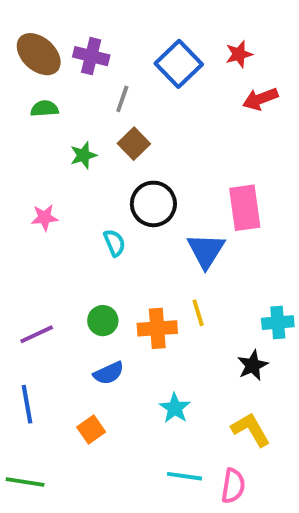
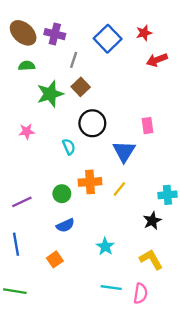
green star: (83, 155) -> (50, 94), size x1.6
pink rectangle: (245, 208) -> (148, 126), size x0.6
yellow line: (198, 313) -> (119, 189), turned 56
orange cross: (157, 328) -> (90, 182), moved

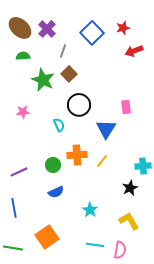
purple cross: (55, 34) -> (47, 29), turned 30
green star: (50, 94) -> (43, 80), turned -30
orange square: (55, 259) -> (47, 237), moved, size x1.6

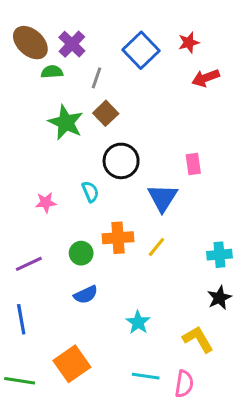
green semicircle: (23, 56) -> (52, 72), moved
pink star: (23, 112) -> (46, 202), moved
black star: (130, 188) -> (219, 298), moved

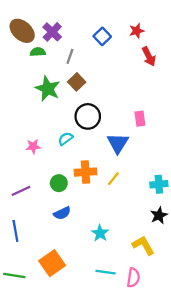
blue square: (141, 50) -> (102, 36), size x0.7
red arrow: (206, 78) -> (149, 56), turned -96
cyan semicircle: (90, 192) -> (65, 139), turned -104

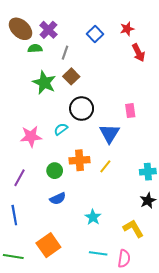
pink star: (33, 146) -> (31, 136), size x1.5
purple line: (21, 191) -> (19, 178), turned -36

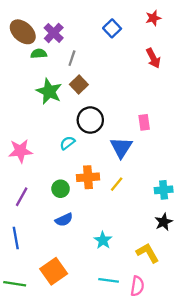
red star: (127, 29) -> (153, 18), moved
blue square: (95, 34) -> (112, 28), moved
pink star: (31, 136) -> (20, 151), moved

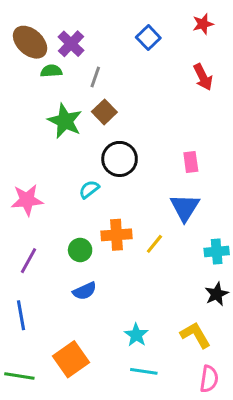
blue triangle: (121, 148) -> (185, 208), moved
cyan star: (103, 240) -> (136, 335), moved
pink semicircle: (137, 286) -> (209, 379), moved

